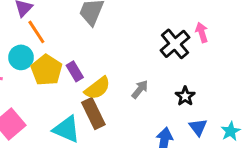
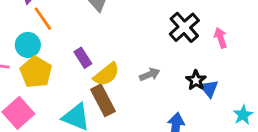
pink arrow: (202, 32) -> (221, 38), moved
yellow pentagon: (47, 70) -> (36, 72), moved
gray arrow: (140, 89) -> (150, 74), turned 30
blue triangle: (198, 127) -> (209, 89), moved

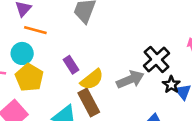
orange line: (43, 19) -> (35, 30), turned -40
black cross: (184, 27) -> (156, 59), moved
gray arrow: (150, 74) -> (130, 79), size x1.5

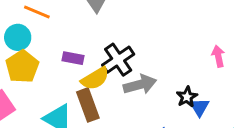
black cross: (156, 59) -> (118, 60), moved
purple rectangle: (71, 65) -> (73, 58), turned -54

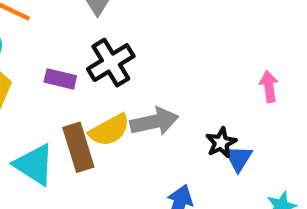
black cross: (118, 60) -> (111, 63), moved
yellow semicircle: (95, 78) -> (109, 130), moved

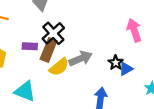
pink arrow: (269, 86) -> (134, 30), size x1.5
brown rectangle: (78, 147) -> (49, 50), moved, turned 50
blue triangle: (238, 158) -> (126, 69), turned 40

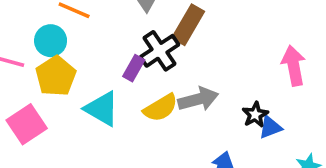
purple rectangle: (30, 46) -> (134, 68), moved, turned -72
brown rectangle: (49, 50) -> (188, 25), moved
cyan triangle: (25, 91) -> (102, 109), moved

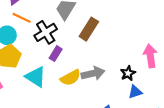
black cross: (160, 51) -> (46, 32), moved
black star: (255, 115) -> (128, 73), moved

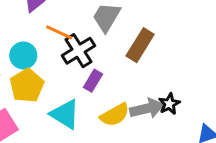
orange line: (22, 18) -> (59, 32), moved
black star: (128, 73) -> (169, 104), moved

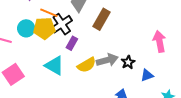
yellow pentagon: (27, 86) -> (44, 28), moved, turned 30
black star: (169, 104) -> (128, 62), moved

